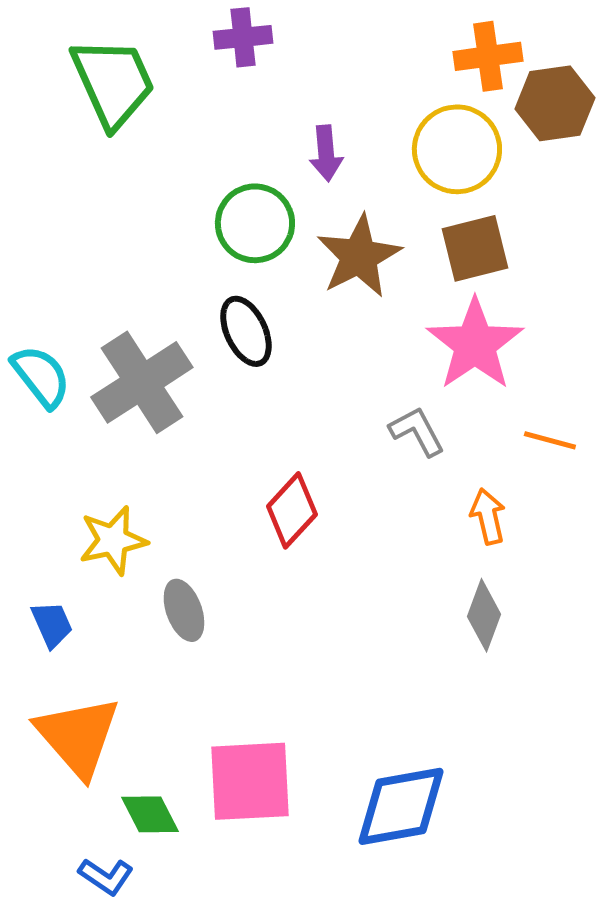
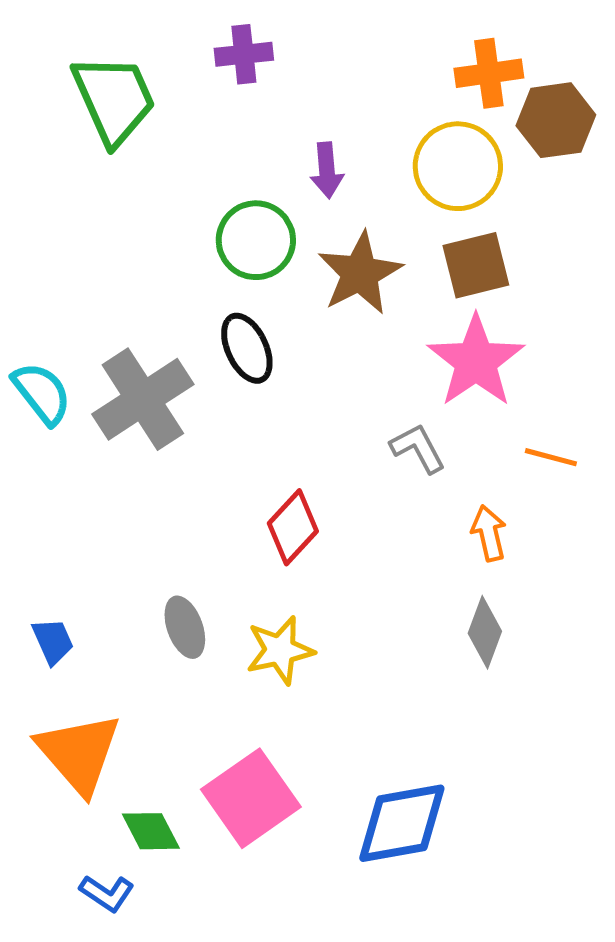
yellow star: (113, 540) -> (280, 650), moved
pink square: (250, 781) -> (251, 798), turned -32

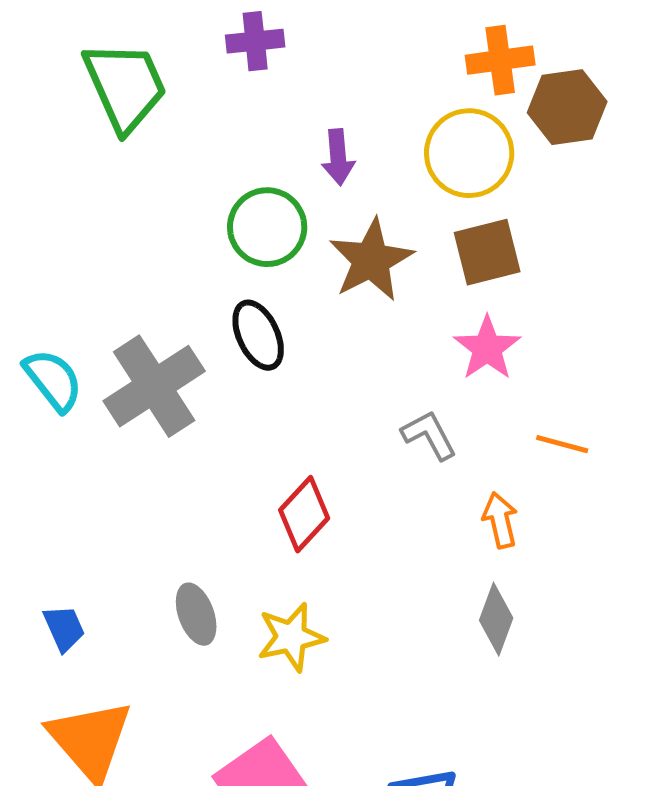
pink star: (476, 361) -> (487, 348), size x0.7

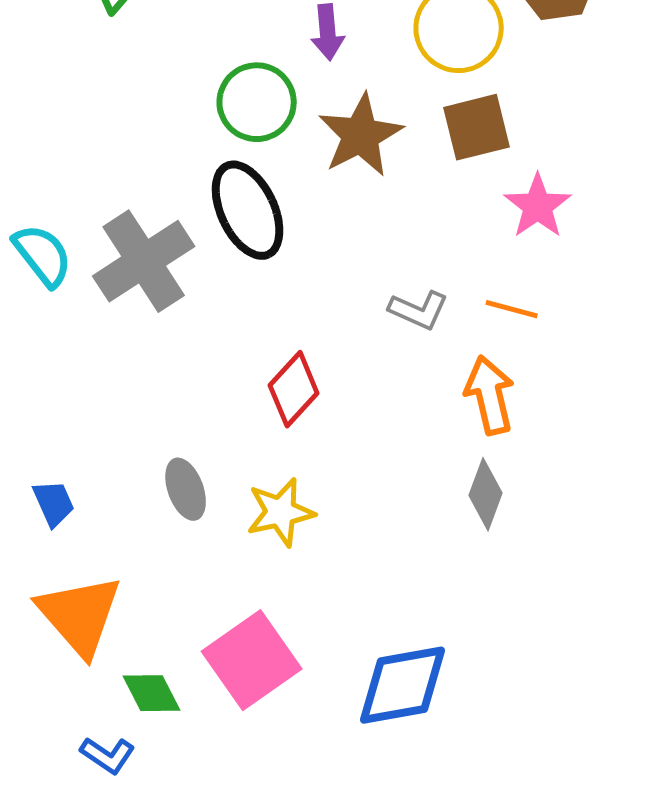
black ellipse: (258, 335) -> (248, 210), size x1.4
pink star: (487, 348) -> (538, 206), moved
gray L-shape: (429, 435) -> (419, 310), turned 142
orange line: (562, 444) -> (512, 309), moved
orange arrow: (500, 520) -> (490, 395), size x1.4

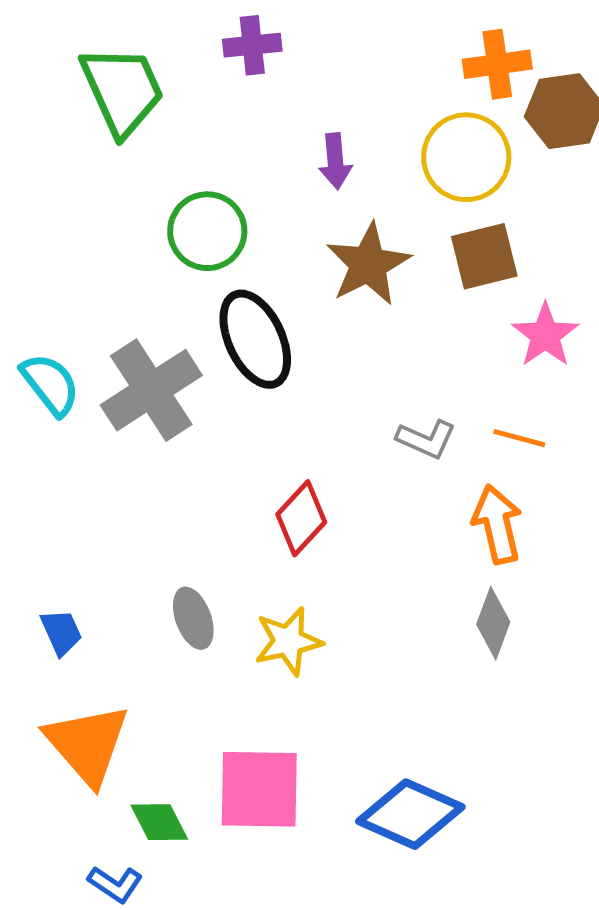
green circle: (257, 102) -> (207, 231), moved
pink square: (252, 660) -> (259, 789), turned 36
blue diamond: (403, 685) -> (410, 814), turned 34

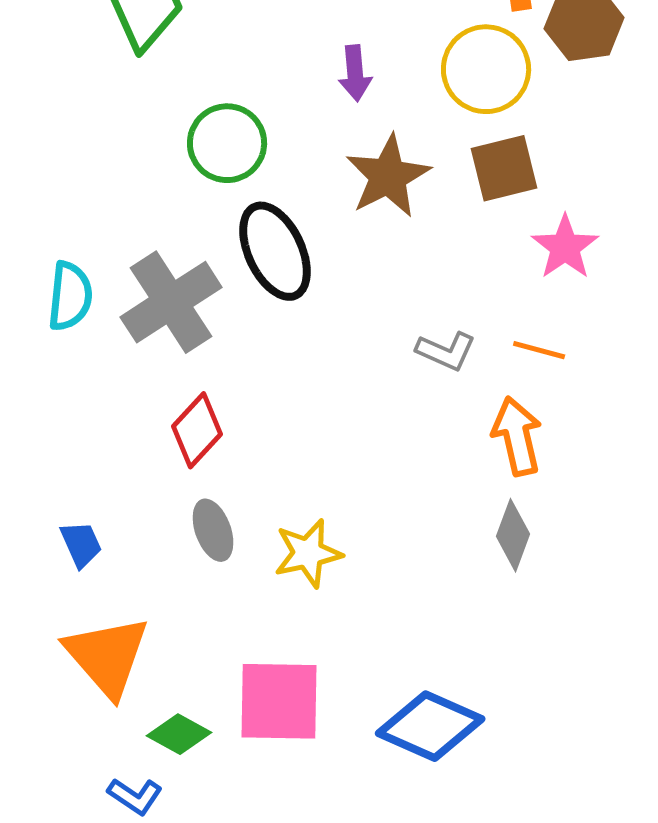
cyan semicircle: (50, 384) -> (70, 296), turned 44
red diamond: (301, 518) -> (197, 430), moved
green diamond: (159, 822) -> (179, 734), turned -34

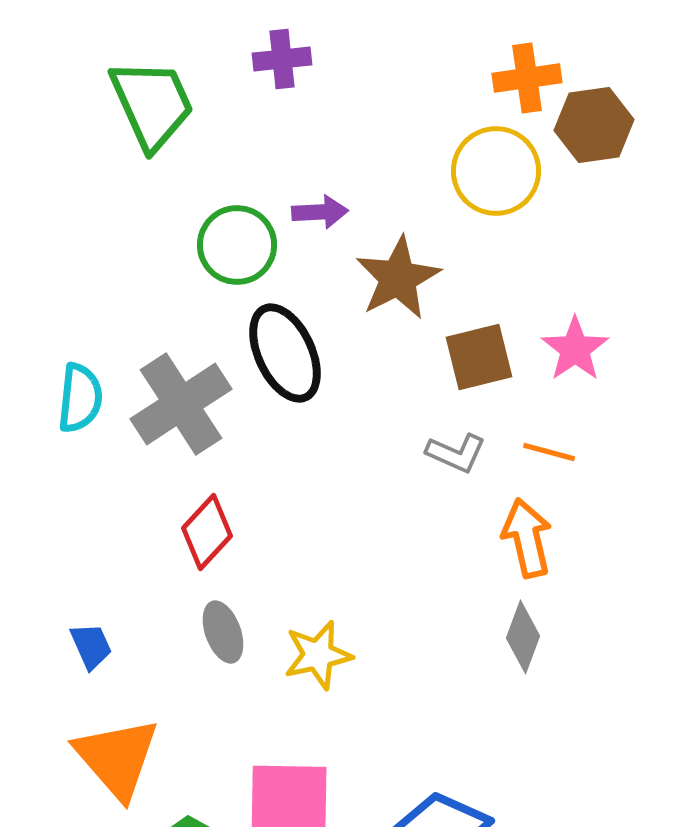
purple arrow: (355, 73) -> (320, 212), moved, turned -88
brown square: (504, 168) -> (479, 357), moved

